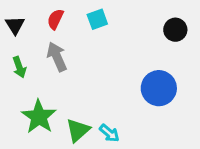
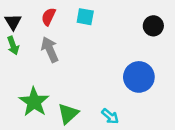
cyan square: (97, 19) -> (85, 17), turned 30
green arrow: (19, 67) -> (13, 46), moved
cyan arrow: (109, 133) -> (110, 116), moved

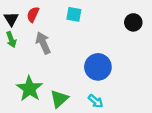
red semicircle: (48, 17) -> (33, 14), moved
blue circle: (139, 77) -> (98, 67), moved

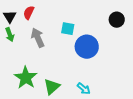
cyan square: (74, 14) -> (68, 29), moved
blue circle: (98, 67) -> (87, 47), moved

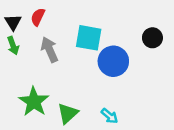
black circle: (117, 20) -> (152, 38), moved
cyan square: (68, 29) -> (89, 38), size x1.5

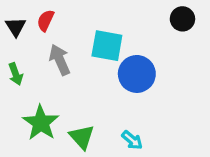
black circle: (152, 38) -> (182, 19), moved
green arrow: (13, 46) -> (16, 74), moved
green triangle: (68, 113) -> (82, 137), turned -30

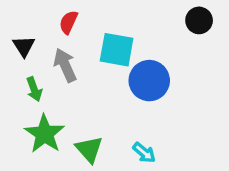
red semicircle: (46, 20) -> (69, 22), moved
black triangle: (16, 27) -> (24, 46), moved
green arrow: (16, 74) -> (34, 89), moved

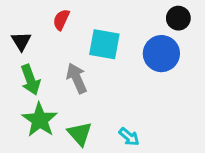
gray arrow: (65, 65) -> (77, 78), moved
blue circle: (149, 81) -> (161, 54), moved
green arrow: (34, 89) -> (30, 80), size x1.4

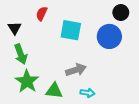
gray arrow: (77, 78) -> (76, 70), moved, turned 96
green triangle: (80, 134) -> (54, 91), turned -42
cyan arrow: (129, 137) -> (87, 93), turned -32

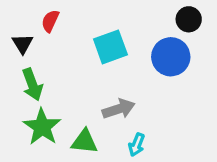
red semicircle: (42, 14) -> (50, 21), moved
cyan square: (71, 30) -> (110, 47), turned -30
cyan arrow: (87, 93) -> (137, 145), turned 104

